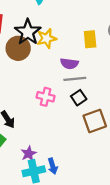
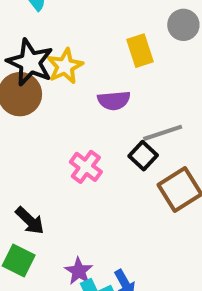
gray line: (75, 79) -> (163, 133), moved
pink cross: (46, 97) -> (86, 167), turned 36

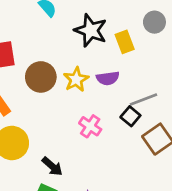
black star: (30, 62) -> (91, 30), moved
yellow star: (65, 66) -> (76, 79), moved

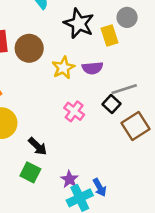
gray circle: (154, 22) -> (127, 17), moved
brown circle: (41, 77) -> (29, 48), moved

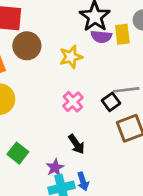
brown circle: (29, 48) -> (27, 46), moved
purple semicircle: (92, 68) -> (101, 37), moved
black arrow: (38, 146) -> (76, 144), moved

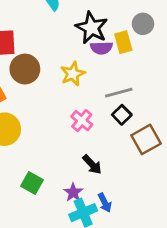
gray line: (126, 90) -> (119, 93), moved

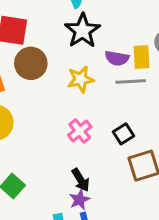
black star: (92, 28) -> (83, 31), moved
gray line: (119, 93) -> (131, 81), moved
purple star: (73, 192) -> (80, 200), moved

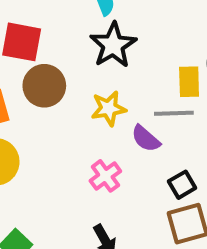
purple semicircle: (117, 58) -> (146, 139), moved, turned 30
black square: (124, 134) -> (182, 185), moved

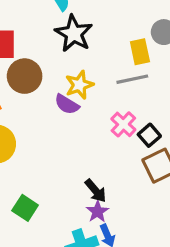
purple semicircle: (146, 139) -> (67, 104), moved
pink cross: (105, 176) -> (123, 124), moved

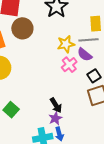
yellow star: (79, 85) -> (66, 44), moved
purple semicircle: (67, 104) -> (85, 55), moved
pink cross: (123, 124) -> (69, 65), moved

